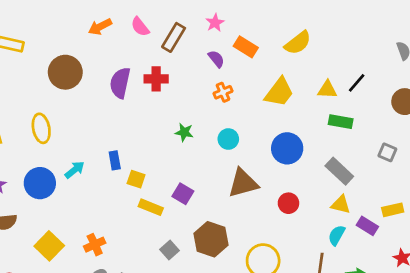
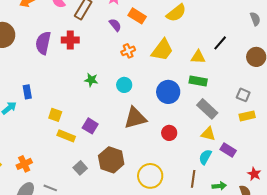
yellow triangle: (327, 90) -> (198, 57), moved
orange cross: (223, 92) -> (128, 51), moved
green rectangle: (341, 122) -> (198, 81), moved
blue rectangle: (115, 160) -> (27, 92), moved
yellow rectangle: (393, 210) -> (247, 116), moved

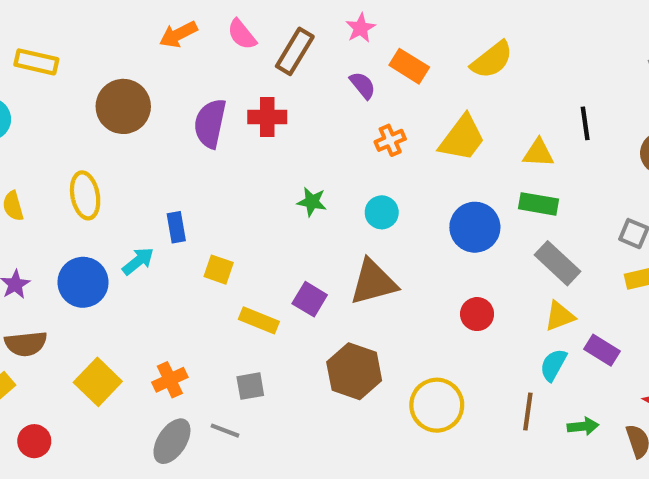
black line: (220, 43) -> (585, 123), turned -49
yellow square: (55, 115) -> (219, 270), moved
brown triangle: (135, 118) -> (373, 282), moved
yellow triangle: (208, 134) -> (560, 316), turned -35
gray square: (80, 168) -> (250, 386), moved, turned 32

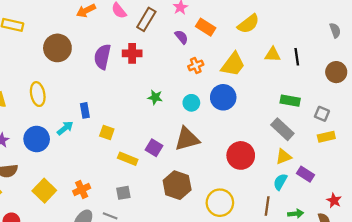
yellow triangle: (538, 153) -> (273, 55), moved
green rectangle: (538, 204) -> (290, 101), moved
blue circle: (475, 227) -> (223, 97), moved
red circle: (477, 314) -> (241, 155), size x1.6

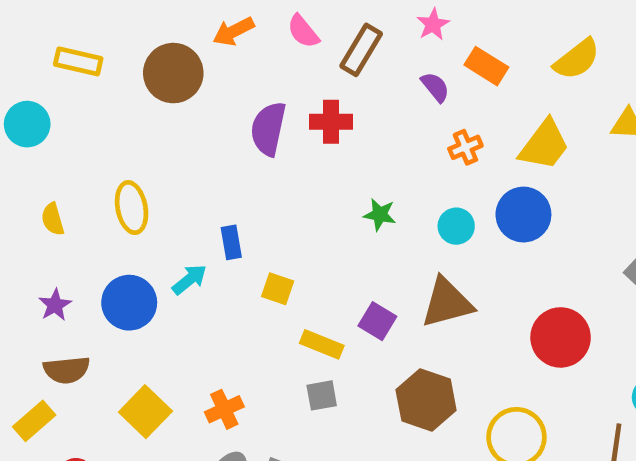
brown circle: (57, 48) -> (173, 73), moved
gray square: (123, 193) -> (322, 395), moved

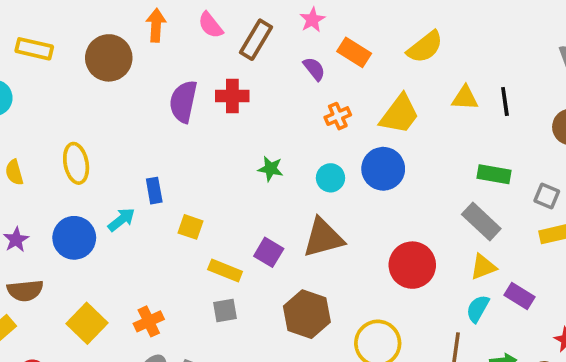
orange arrow: (234, 31) -> (156, 25), turned 120

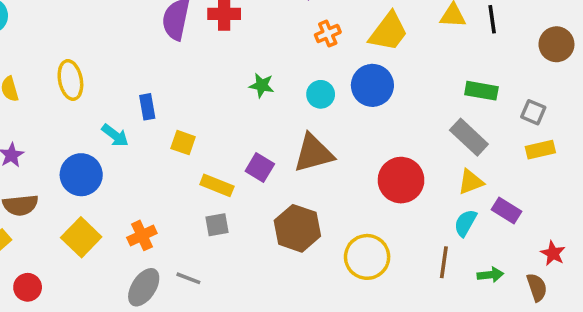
cyan arrow: (121, 220) -> (115, 135), turned 76
blue circle: (74, 238) -> (81, 175), moved

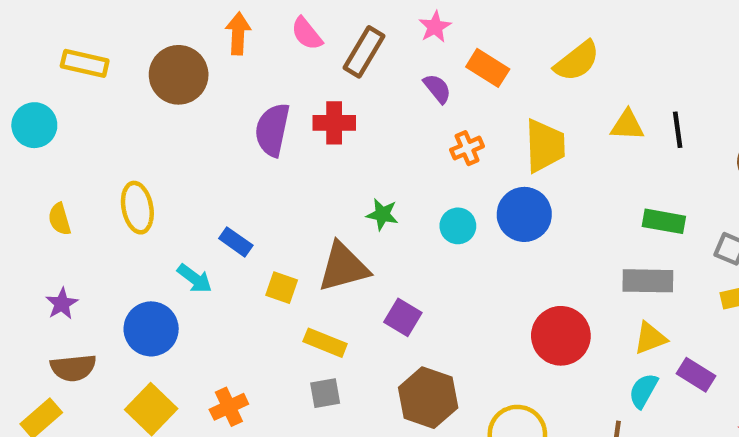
yellow trapezoid: (389, 32) -> (545, 146), turned -39
blue rectangle: (147, 107) -> (236, 242), turned -45
gray rectangle: (469, 137) -> (648, 281), turned -42
brown triangle: (313, 153) -> (343, 267), moved
purple square: (260, 168) -> (403, 317), moved

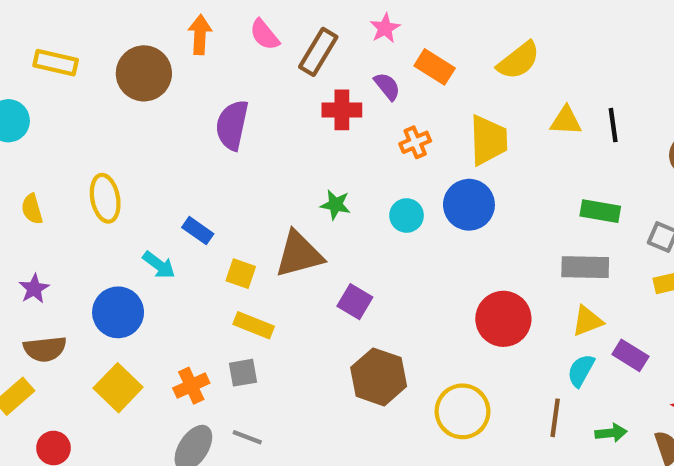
red cross: (334, 123) -> (342, 110), moved
yellow rectangle: (325, 343) -> (254, 325), moved
gray square: (325, 393) -> (243, 373), moved

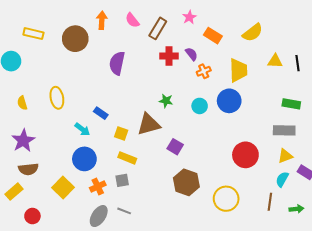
purple semicircle: (387, 86) -> (191, 54), moved
purple star: (34, 289) -> (23, 141), size x1.6
blue circle: (118, 312) -> (84, 159), moved

